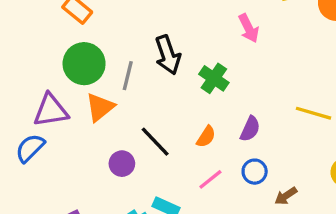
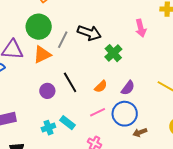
black arrow: (168, 55) -> (89, 33), turned -65
blue circle: (255, 172) -> (125, 114), size x1.6

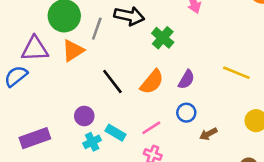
orange semicircle: (101, 86) -> (152, 82), size x1.5
purple circle: (47, 91) -> (84, 116), moved
pink line: (98, 112) -> (151, 128), moved
blue circle: (125, 114) -> (186, 113), size x0.6

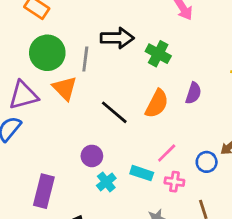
orange triangle: (73, 51) -> (65, 88), turned -30
blue circle: (186, 113) -> (207, 162), moved
cyan rectangle: (115, 133) -> (142, 173), moved
purple rectangle: (35, 138) -> (44, 191), turned -44

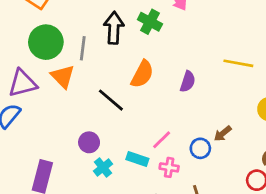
black arrow: (117, 38) -> (114, 28), turned -88
green cross: (158, 54) -> (150, 22), moved
orange semicircle: (157, 104) -> (142, 74), moved

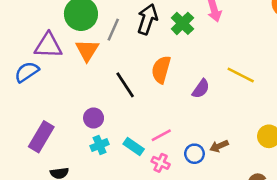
yellow line: (238, 63) -> (241, 75), moved
orange semicircle: (142, 74) -> (161, 70), turned 152

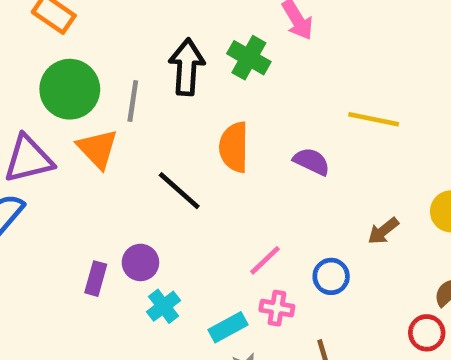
purple semicircle: (201, 89) -> (312, 161), turned -84
purple rectangle: (41, 137) -> (96, 279), moved, size x0.6
cyan rectangle: (134, 146) -> (228, 327), moved, turned -48
brown arrow: (219, 146) -> (383, 231), moved

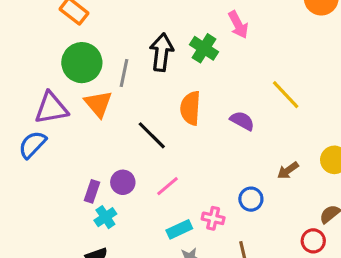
yellow line: (374, 119) -> (286, 95), turned 32
pink line: (265, 260) -> (167, 186), moved
cyan cross: (163, 306) -> (105, 217), moved

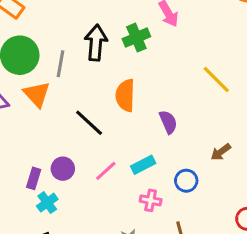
green cross: (204, 48) -> (136, 38), turned 36
purple semicircle: (242, 121) -> (168, 122), moved, turned 40
cyan rectangle: (179, 229) -> (143, 165), moved

